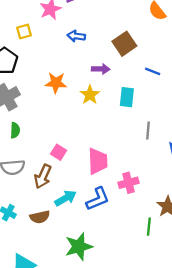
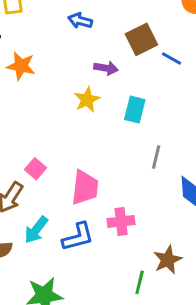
blue line: (153, 71) -> (171, 58), moved
orange star: (56, 83) -> (21, 66), moved
cyan arrow: (66, 198) -> (36, 230), turned 150

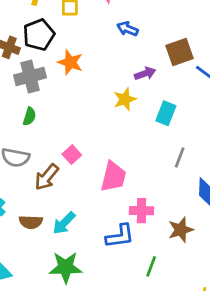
purple arrow: (106, 68) -> (145, 74), turned -36
cyan arrow: (36, 230) -> (64, 223), moved
blue L-shape: (78, 237) -> (120, 236), moved
brown star: (168, 260) -> (181, 230), moved

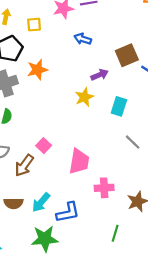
orange star: (70, 62) -> (37, 70), turned -30
gray line: (180, 158) -> (133, 142), turned -63
blue L-shape: (120, 236) -> (68, 212), moved

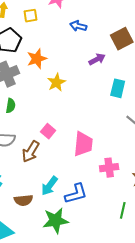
yellow star: (84, 97) -> (56, 82), moved
brown semicircle: (14, 203) -> (23, 200), moved

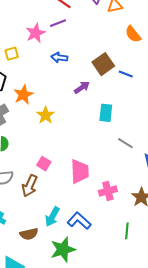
blue L-shape: (76, 194) -> (79, 221), turned -115

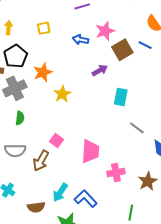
pink star: (36, 33) -> (105, 31), moved
yellow square: (12, 54) -> (44, 28), moved
blue line: (126, 74) -> (145, 45), moved

